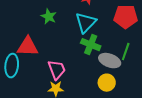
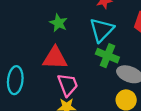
red triangle: (28, 47) -> (55, 58), moved

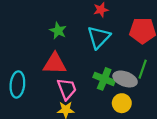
green cross: (107, 56) -> (104, 79), moved

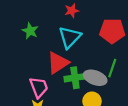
red triangle: (55, 64) -> (58, 63), moved, turned -35
green cross: (104, 79) -> (75, 78), turned -30

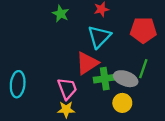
green star: (30, 31) -> (61, 14), moved

